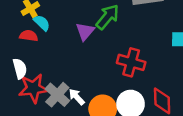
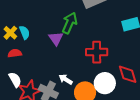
cyan semicircle: (42, 23) -> (25, 32), moved, turned 40
white arrow: (77, 97) -> (66, 79), moved

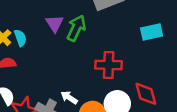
purple triangle: (56, 38) -> (55, 23), moved

